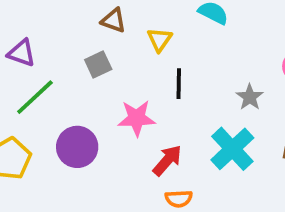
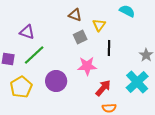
gray square: (98, 65) -> (80, 37), moved

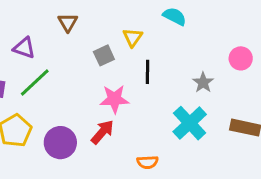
brown triangle: (75, 15) -> (68, 22), moved, turned 40
purple circle: (56, 81) -> (60, 143), moved
red arrow: (103, 88) -> (102, 132), moved

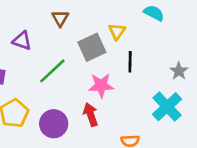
gray square: (104, 55) -> (92, 47), size x1.5
green line: (35, 82) -> (52, 71), moved
red arrow: (102, 132) -> (91, 114), turned -60

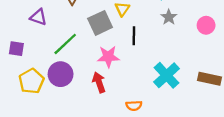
gray star: (179, 71) -> (169, 17), moved
purple circle: (54, 124) -> (61, 74), moved

